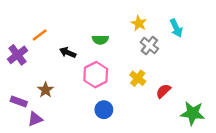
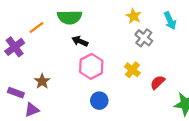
green semicircle: (100, 40) -> (70, 17), moved, size x1.5
black arrow: (68, 53) -> (80, 41), moved

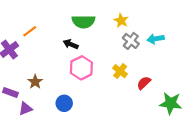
green semicircle: (70, 17) -> (84, 22), moved
cyan arrow: (170, 21) -> (156, 39), moved, turned 105
blue circle: (99, 101) -> (64, 103), moved

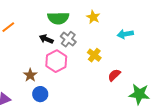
gray cross: (131, 41) -> (68, 39), moved
yellow cross: (120, 71) -> (94, 55), moved
brown star: (35, 82) -> (30, 75), moved

